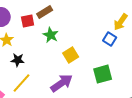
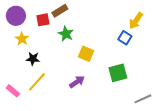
yellow square: (71, 55) -> (86, 54), turned -35
purple arrow: (62, 83) -> (77, 82), size x0.7

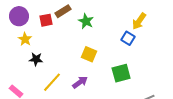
green star: (66, 34) -> (86, 21), moved
yellow line: (37, 82) -> (52, 82), moved

